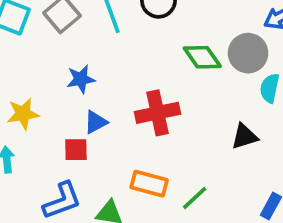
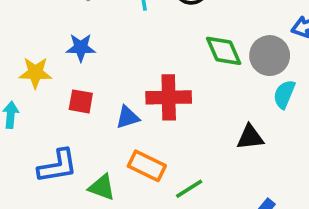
blue star: (81, 79) -> (81, 48), moved
blue triangle: (96, 122) -> (128, 117), moved
red square: (76, 150) -> (81, 101), moved

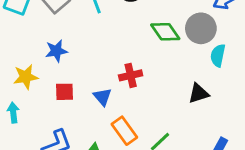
red cross: (169, 97) -> (131, 75), size x0.7
blue triangle: (128, 117) -> (102, 97), turned -42
orange rectangle: (147, 166) -> (124, 131), turned 40

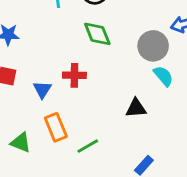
green diamond: (165, 32) -> (97, 34), moved
cyan semicircle: (218, 55) -> (163, 76), turned 115

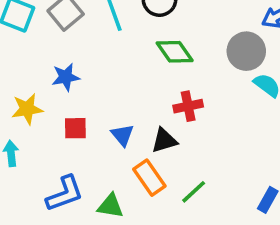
red cross: (74, 75) -> (188, 106), moved
black triangle: (136, 108) -> (164, 140), moved

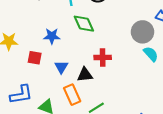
green diamond: (175, 52) -> (84, 24), moved
blue star: (66, 77) -> (52, 36), moved

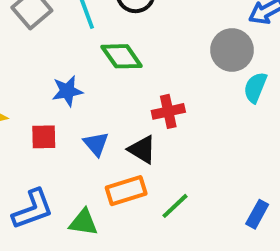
cyan semicircle: (151, 54) -> (255, 87), turned -105
black triangle: (85, 75) -> (142, 150), turned 49
orange rectangle: (72, 95) -> (126, 191), turned -72

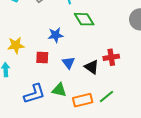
red cross: (168, 111) -> (111, 57), moved
orange rectangle: (126, 191) -> (83, 100), moved
green triangle: (83, 222) -> (59, 90), moved

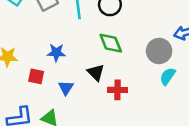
green diamond: (84, 19) -> (111, 43), moved
black triangle: (92, 67) -> (96, 72), moved

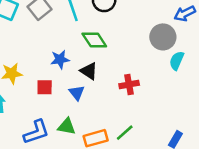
green diamond: (111, 43) -> (94, 40), moved
black triangle: (96, 72) -> (89, 71), moved

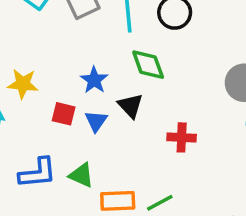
blue star: (60, 59) -> (94, 80), turned 30
blue triangle: (77, 93) -> (96, 121), moved

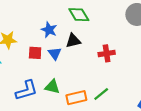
black triangle: (130, 106) -> (73, 41), turned -49

